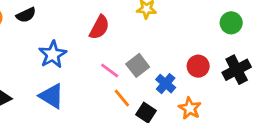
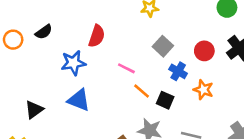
red semicircle: (99, 27) -> (97, 36), moved
blue star: (53, 54) -> (73, 63), turned 30
gray square: (138, 65) -> (163, 46), moved

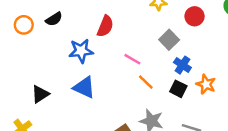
red circle: (204, 51) -> (195, 16), moved
black square: (165, 100) -> (178, 89), moved

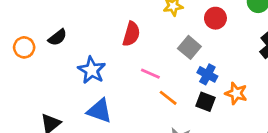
red semicircle: (105, 26) -> (131, 34), moved
blue star: (81, 51) -> (92, 70), turned -30

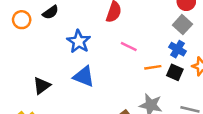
gray square: (189, 47) -> (182, 25), moved
orange line: (168, 98) -> (153, 67), moved, turned -49

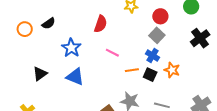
black triangle: (42, 86) -> (40, 74), moved

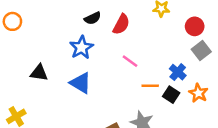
black semicircle: (49, 23) -> (93, 18), moved
orange circle: (25, 29) -> (12, 21), moved
gray square: (157, 35) -> (201, 51), moved
black triangle: (40, 74) -> (39, 73), turned 35

